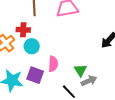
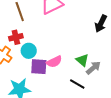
pink semicircle: (53, 64) -> (54, 62), turned 77
purple square: (35, 75) -> (39, 67), moved

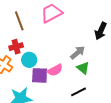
gray arrow: (93, 68) -> (78, 53), moved
black line: (77, 84) -> (78, 92), turned -56

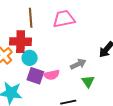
red cross: (16, 47) -> (21, 42), size x1.5
green triangle: (83, 68) -> (88, 81), moved

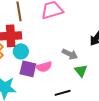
gray arrow: (78, 64) -> (70, 54), turned 56

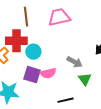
cyan circle: (21, 51) -> (33, 52), moved

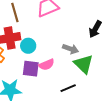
green triangle: (85, 79) -> (84, 64), size x1.5

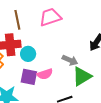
green triangle: (84, 64) -> (82, 76), turned 40

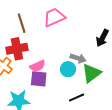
cyan circle: (28, 54) -> (68, 69), moved
pink semicircle: (45, 74) -> (38, 66), moved

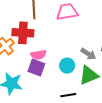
gray arrow: (78, 58) -> (88, 54), moved

